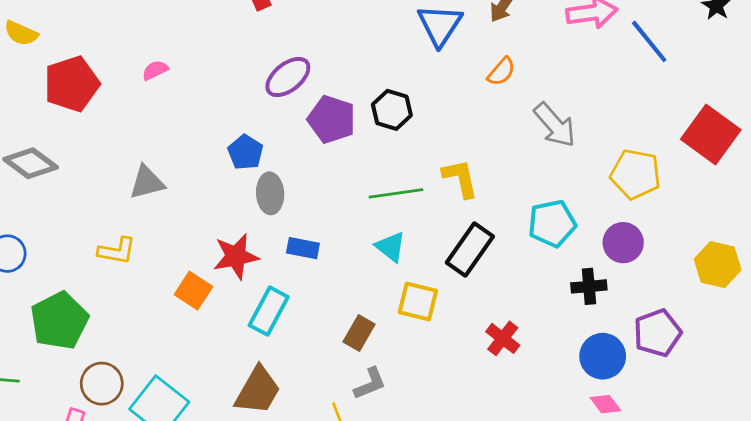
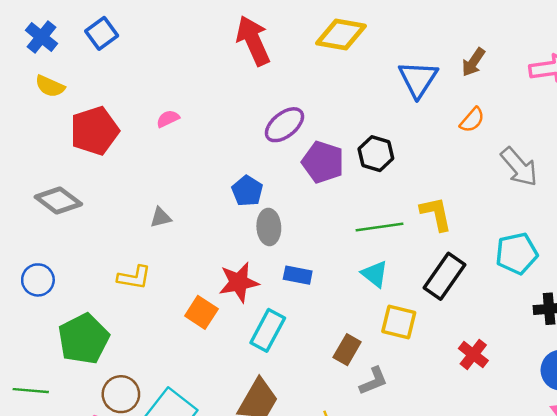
gray triangle: (147, 182) -> (161, 217), size x0.7
gray L-shape: (370, 384) -> (373, 381), moved

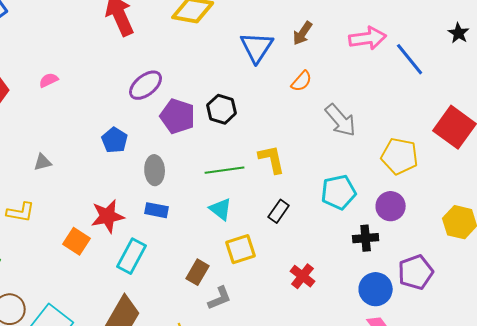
gray ellipse: (269, 227) -> (155, 170), moved
black rectangle: (444, 276) -> (279, 211), size x0.6
yellow square: (399, 322) -> (241, 249), turned -32

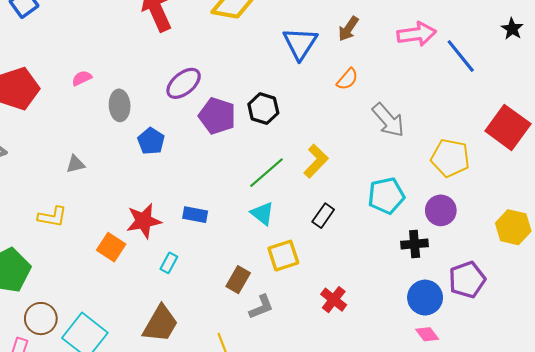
yellow L-shape: (272, 159) -> (316, 161), turned 56
gray ellipse: (155, 170) -> (120, 105), moved
green line: (225, 170) -> (267, 173), turned -33
cyan rectangle: (132, 256) -> (169, 263), size x0.6
red cross: (303, 276) -> (334, 300), moved

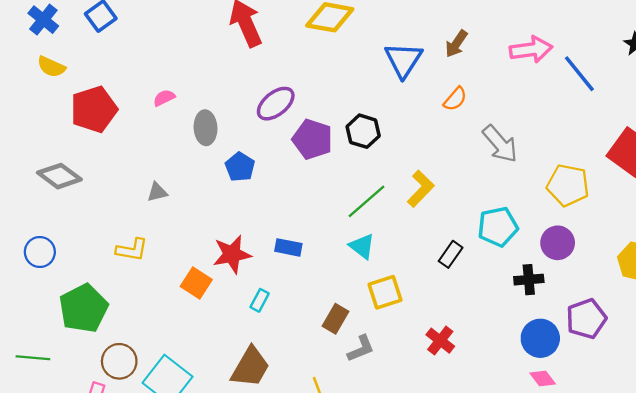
black rectangle: (323, 216) -> (451, 254), moved

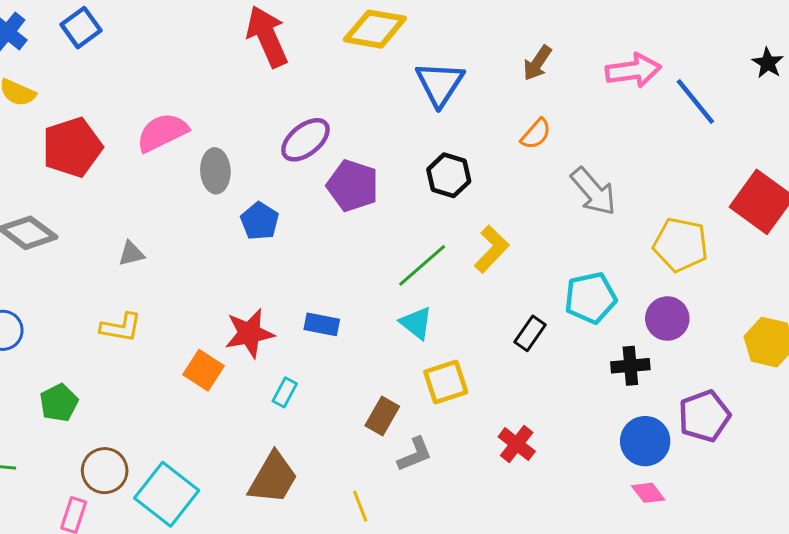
blue triangle: (403, 60) -> (440, 84), moved
pink semicircle: (164, 98) -> (162, 132), size x1.8
black hexagon: (363, 131) -> (449, 175), moved
gray triangle: (157, 192) -> (131, 254), moved
green pentagon: (84, 308) -> (59, 403), size x0.6

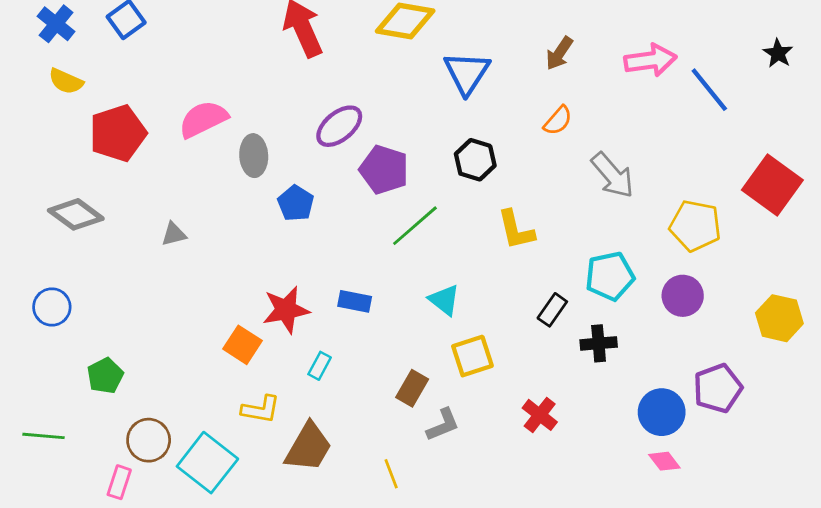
yellow L-shape: (492, 249) -> (516, 230), turned 123
green line: (422, 265) -> (415, 226), moved
yellow L-shape: (121, 327) -> (261, 409), moved
black cross: (630, 366) -> (599, 343), moved

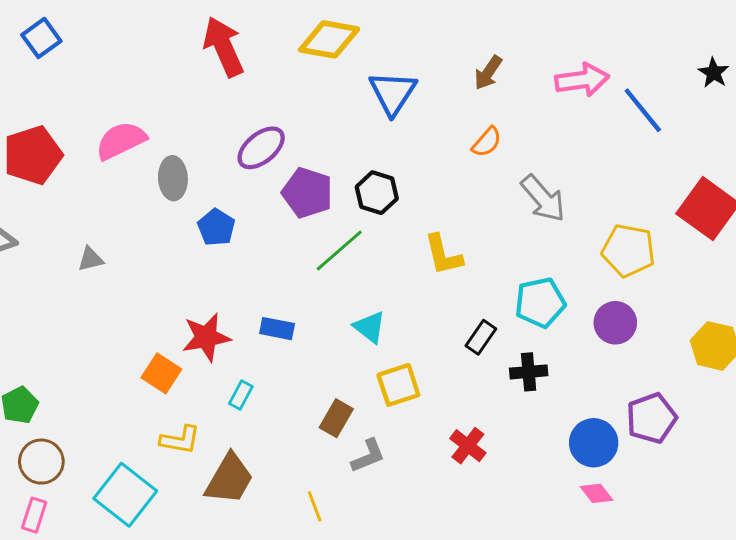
black hexagon: (475, 160) -> (377, 193), moved
brown circle: (149, 440) -> (41, 462), moved

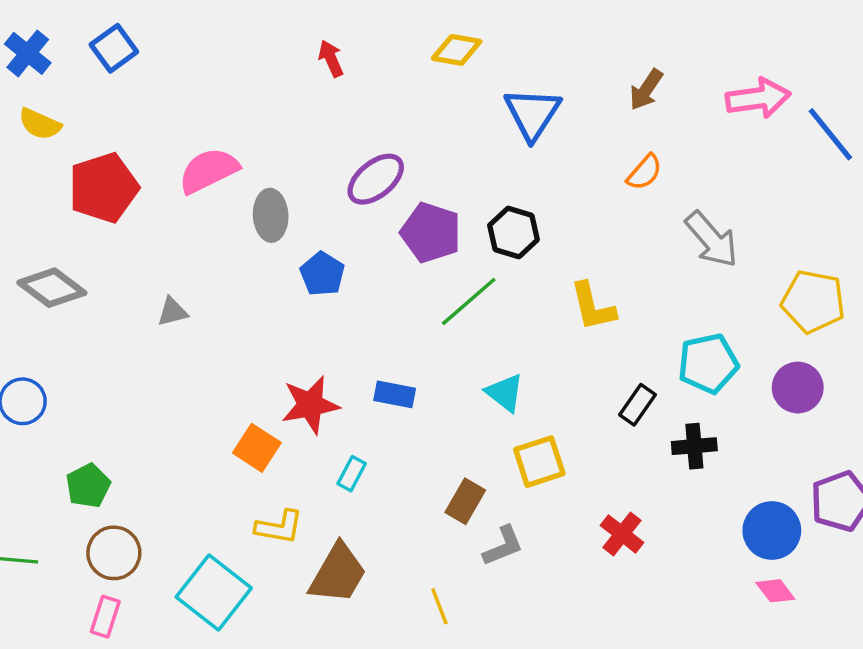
yellow diamond: (329, 39) -> (457, 50), size x0.7
red arrow: (224, 47) -> (331, 59), size x0.5

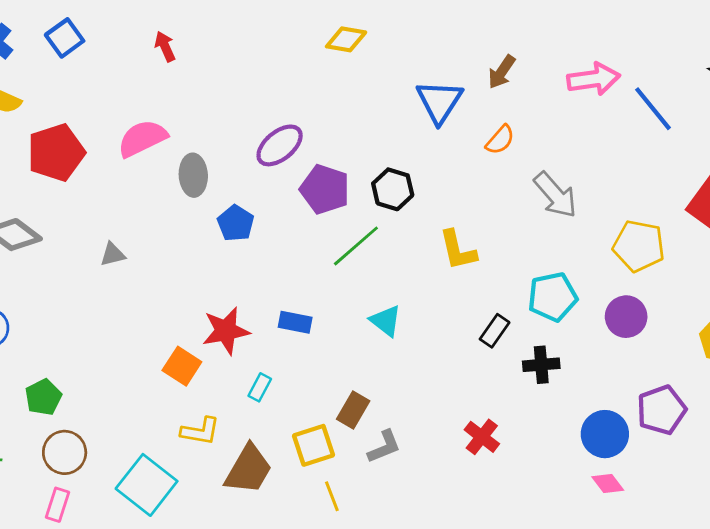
red arrow: (331, 59) -> (165, 46), moved
blue triangle: (532, 114) -> (439, 102), moved
yellow square: (539, 462) -> (313, 445), moved

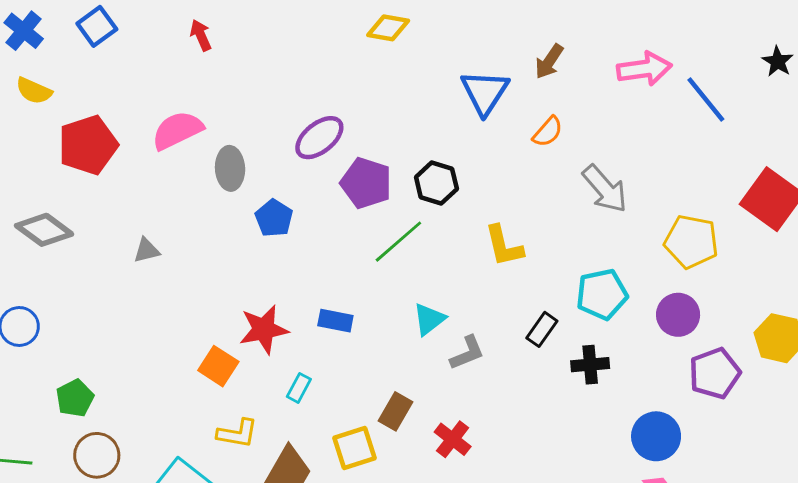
cyan triangle: (386, 321) -> (429, 319), turned 44
purple pentagon: (661, 410) -> (715, 373), moved
red cross: (482, 437) -> (453, 439), moved
gray L-shape: (384, 447) -> (467, 353), moved

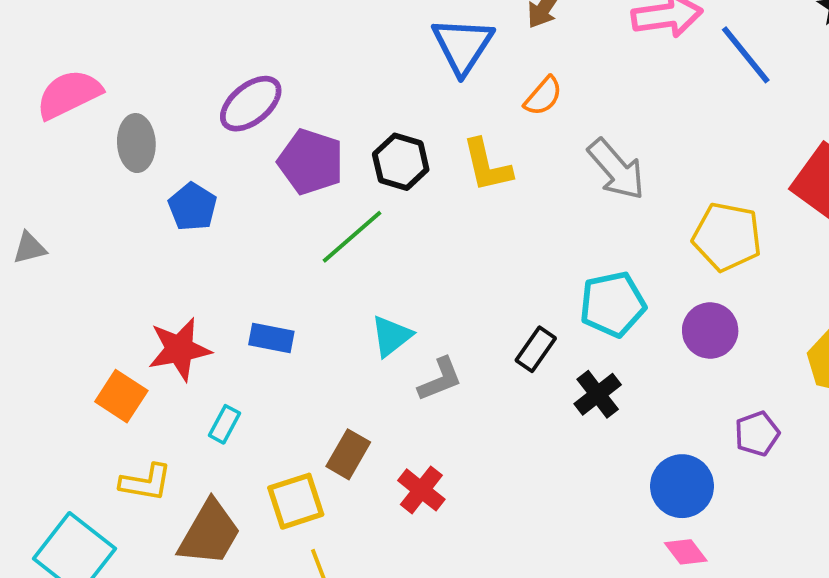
yellow L-shape: (504, 246) -> (487, 166), moved
black cross: (590, 365) -> (598, 394), turned -33
purple pentagon: (715, 373) -> (757, 434), moved, size x0.7

